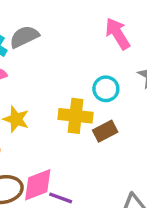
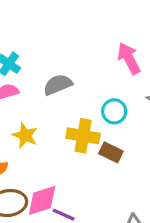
gray semicircle: (24, 37) -> (58, 85), moved
brown rectangle: (105, 131) -> (111, 152), turned 50

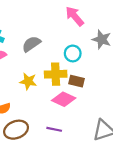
yellow star: (25, 135) -> (28, 81), moved
pink diamond: (42, 200) -> (64, 99), moved, turned 55

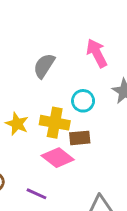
gray semicircle: (31, 44) -> (44, 66), moved, turned -36
brown rectangle: (76, 81) -> (80, 138), turned -32

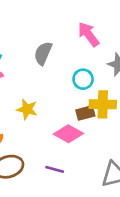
yellow cross: (55, 123) -> (103, 104), moved

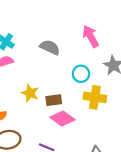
gray semicircle: (43, 53) -> (50, 47), turned 84
brown rectangle: (85, 113) -> (54, 100), moved

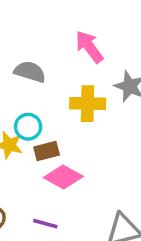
cyan circle: (81, 74) -> (28, 127), moved
yellow cross: (95, 97) -> (88, 104), moved

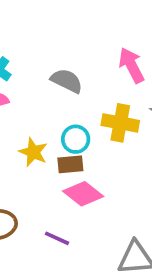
cyan circle: (28, 127) -> (76, 139), moved

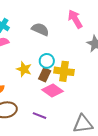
yellow cross: (120, 123) -> (64, 71), moved
brown rectangle: (70, 164) -> (45, 75), turned -56

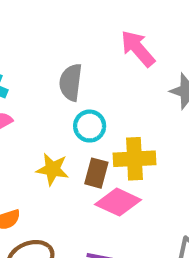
gray semicircle: (40, 29) -> (71, 82), turned -96
cyan circle: (47, 61) -> (90, 126), moved

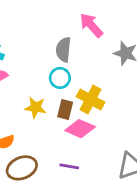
gray semicircle: (71, 82) -> (63, 50), moved
yellow cross: (134, 159) -> (91, 99), turned 32

